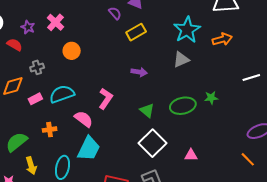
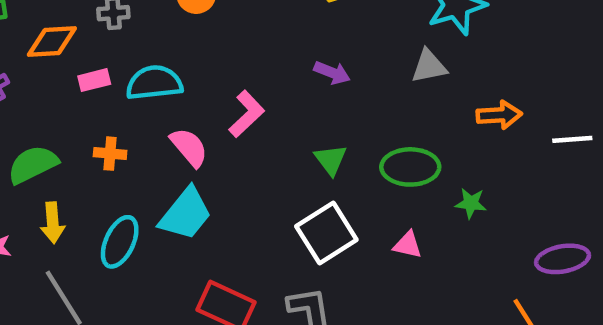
orange arrow: (222, 39) -> (499, 115), moved
green star: (211, 98) -> (471, 203), moved
pink triangle: (191, 155) -> (408, 245), moved

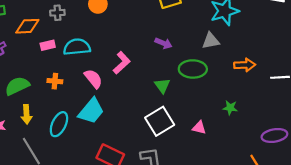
green ellipse: (410, 167) -> (193, 69), moved

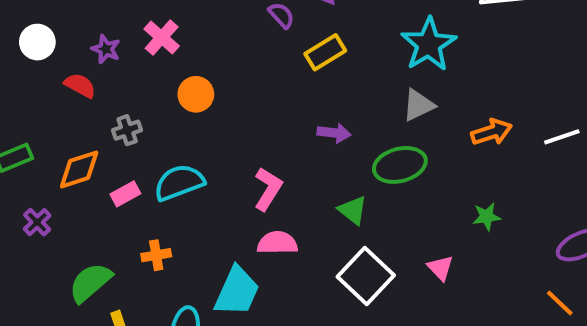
pink semicircle: (93, 79) -> (277, 243), moved, turned -36
pink triangle: (199, 128) -> (440, 268), turned 48

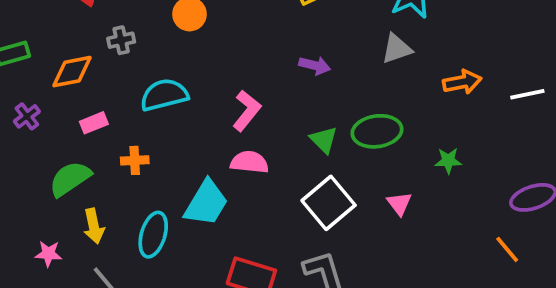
green ellipse: (400, 165) -> (377, 131), moved
pink rectangle: (125, 194) -> (94, 123), moved

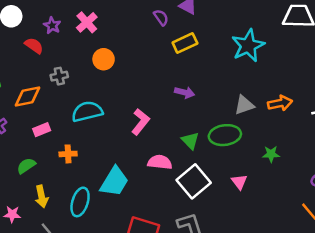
gray triangle: (397, 49) -> (244, 105), moved
pink semicircle: (249, 162) -> (160, 162), moved
green semicircle: (70, 179) -> (26, 166), size x0.7

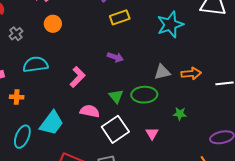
gray cross: (59, 76) -> (16, 34), turned -32

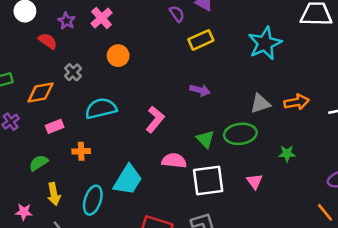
white square: (115, 129) -> (208, 180), turned 32

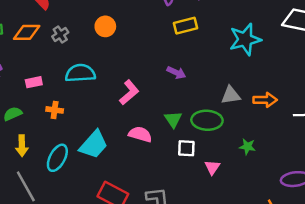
orange diamond: (41, 93) -> (27, 32), moved
white square: (208, 180) -> (186, 148), moved, size x0.6

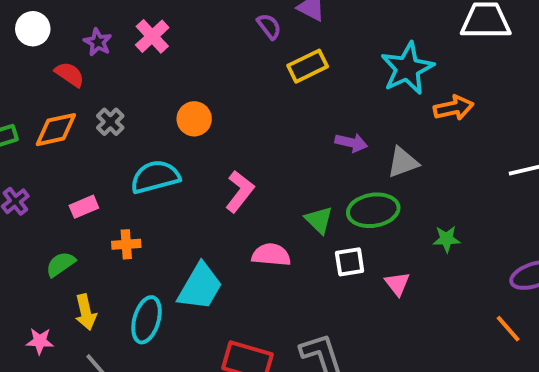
orange circle: (105, 26) -> (194, 119), moved
purple arrow: (176, 73) -> (351, 143), moved
orange arrow: (265, 100) -> (454, 108), moved

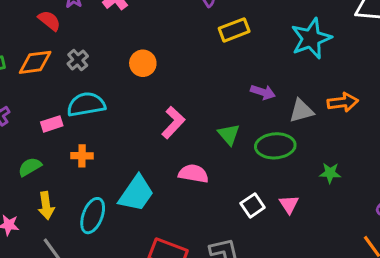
orange arrow: (454, 108) -> (343, 102), moved
cyan semicircle: (155, 177) -> (86, 104), moved
green triangle: (319, 220) -> (229, 134), moved
white square: (350, 262) -> (253, 205), moved, turned -30

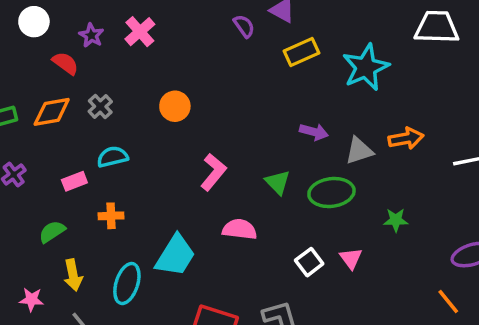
yellow rectangle: (234, 30) -> (301, 52), moved
cyan semicircle: (86, 104) -> (113, 157), size x0.7

